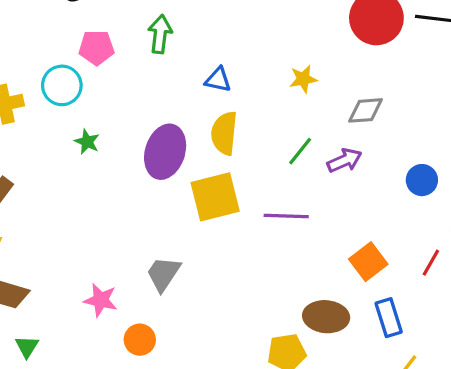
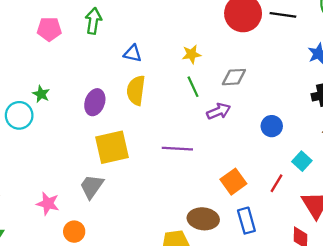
cyan circle: (62, 85) -> (19, 115), moved
green line: (300, 151) -> (193, 87), moved, turned -65
purple ellipse: (165, 152) -> (95, 102), size x0.7
yellow square: (215, 197) -> (112, 147), moved

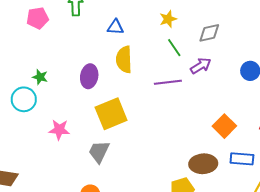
purple line: (177, 149) -> (168, 82), moved
pink star: (48, 204) -> (59, 130), moved
blue rectangle: (246, 221) -> (242, 159), turned -60

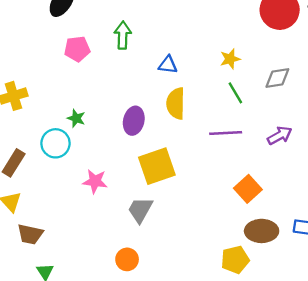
purple arrow: (201, 66) -> (280, 136), moved
orange square: (224, 126) -> (248, 189), moved

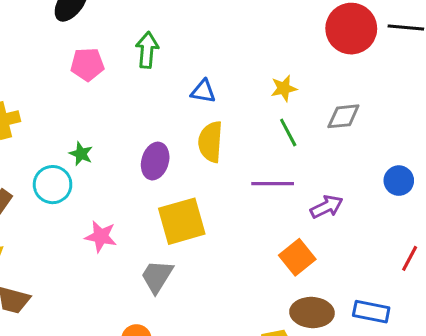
purple arrow: (280, 136) -> (326, 207), moved

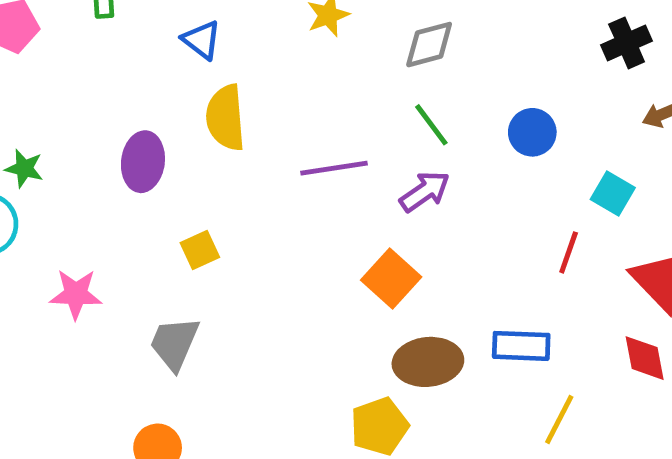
blue triangle: (203, 91) -> (202, 40), turned 36
green line: (288, 133) -> (431, 125), moved
yellow square: (182, 221) -> (200, 250), size x0.5

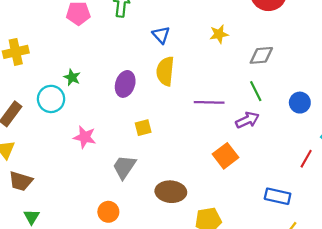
brown ellipse: (428, 362) -> (171, 192), moved

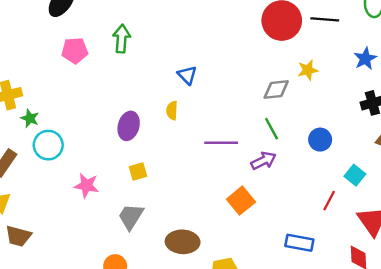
yellow star: (219, 34) -> (308, 70), moved
blue triangle: (161, 35) -> (187, 75), moved
yellow semicircle: (165, 71) -> (172, 110), size x0.6
green star: (72, 77) -> (30, 118), moved
yellow square: (143, 128) -> (138, 171), moved

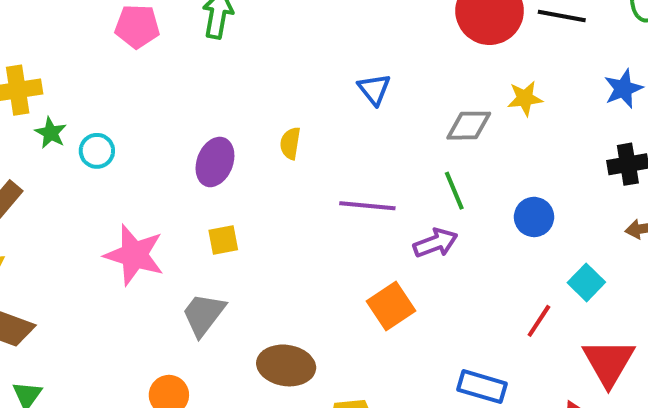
blue triangle: (187, 75) -> (374, 89), moved
cyan circle: (48, 145) -> (97, 151), moved, size x0.7
pink star: (86, 186) -> (134, 255), size x1.4

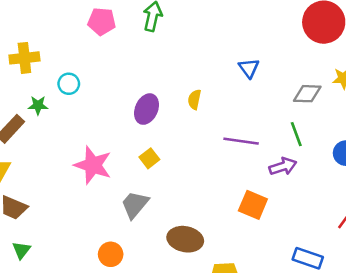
green star: (51, 133) -> (38, 105), moved, turned -30
cyan circle: (97, 151) -> (69, 84), moved
yellow square: (223, 240) -> (149, 158), turned -30
orange square: (391, 306) -> (253, 205), turned -36

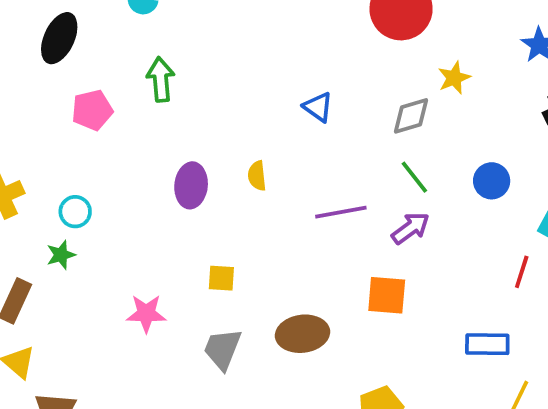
green star: (38, 105) -> (61, 255), moved
purple ellipse: (147, 109) -> (191, 185), moved
yellow square: (149, 158) -> (221, 278), turned -30
pink star: (93, 165) -> (146, 314), size x0.7
brown ellipse: (185, 239) -> (303, 334), moved

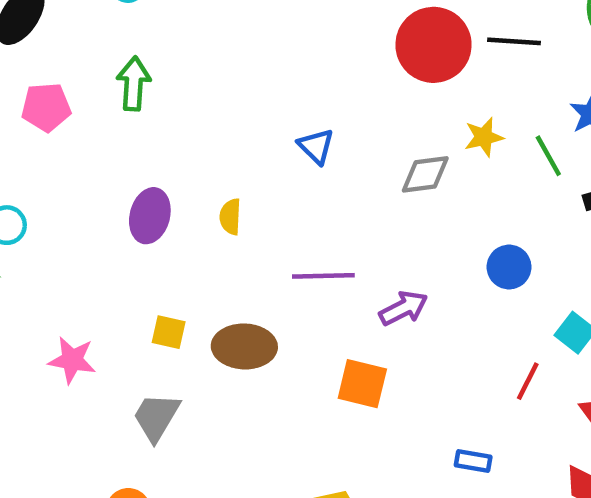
green line: (414, 177) -> (548, 156), moved
brown ellipse: (303, 334) -> (244, 346), moved
blue rectangle: (487, 344) -> (473, 461), size x0.7

